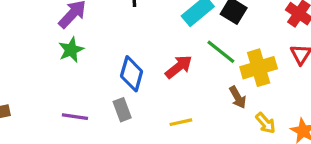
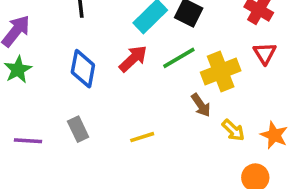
green line: (221, 52) -> (179, 58), turned -64
red arrow: (179, 67) -> (133, 59), moved
blue diamond: (132, 74) -> (83, 69), moved

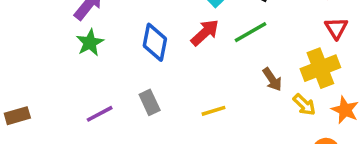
yellow cross: (221, 72) -> (320, 68), moved
purple line: (28, 141) -> (100, 114), turned -32

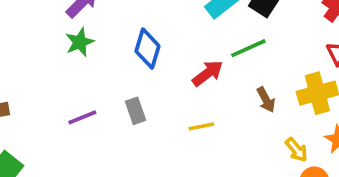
red arrow: (205, 33) -> (208, 73), moved
yellow arrow: (304, 105) -> (296, 150), moved

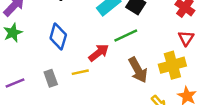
brown arrow: (266, 100) -> (138, 70), size x1.5
yellow line: (201, 126) -> (80, 72), moved

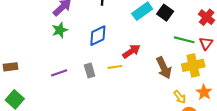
green line: (126, 35) -> (184, 40), moved, turned 36
blue diamond: (58, 36) -> (98, 36), turned 45

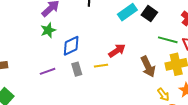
blue diamond: (98, 36) -> (71, 46), moved

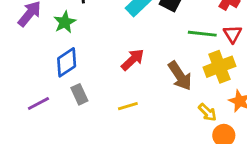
green star: (48, 30) -> (65, 22), moved
yellow line: (101, 66) -> (128, 106), moved

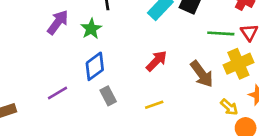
purple line: (38, 104) -> (58, 93), moved

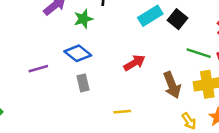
blue diamond: (95, 66) -> (78, 53), turned 60
yellow line: (154, 105) -> (122, 112), moved

